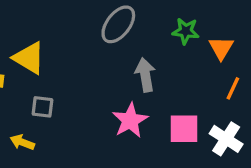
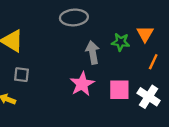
gray ellipse: (118, 24) -> (74, 17), turned 48
green star: (186, 31) -> (121, 42), moved

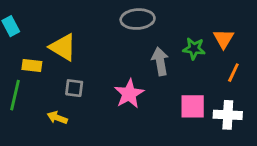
pink star: (82, 84) -> (129, 94), moved
white cross: (149, 97) -> (228, 115), turned -30

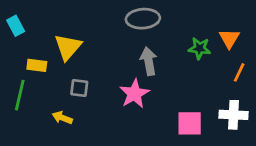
yellow triangle: (63, 47) -> (68, 47), turned 40
gray arrow: (160, 61) -> (149, 61), moved
pink square: (193, 106) -> (190, 123), moved

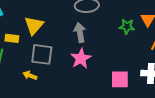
gray arrow: (149, 61) -> (80, 32), moved
gray square: (79, 88) -> (42, 54), size x1.6

